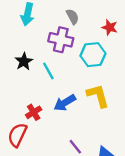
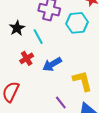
yellow L-shape: (98, 96) -> (82, 81), moved
red cross: (34, 112) -> (27, 58), moved

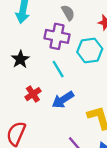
cyan line: (38, 37) -> (58, 69), moved

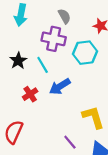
cyan line: (58, 69) -> (43, 65), moved
blue arrow: (63, 100) -> (60, 86), moved

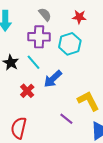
purple line: (70, 142) -> (66, 119), moved

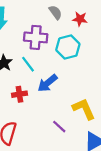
gray semicircle: (45, 14) -> (55, 12), moved
red cross: (27, 91) -> (19, 94), turned 32

